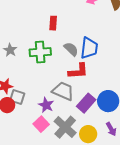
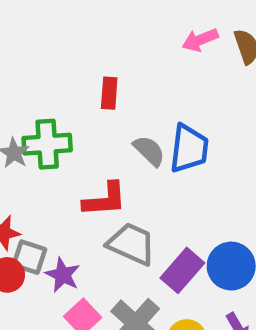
green cross: (40, 52) -> (47, 144), moved
red L-shape: (78, 71) -> (105, 200), moved
purple star: (46, 105) -> (63, 275), moved

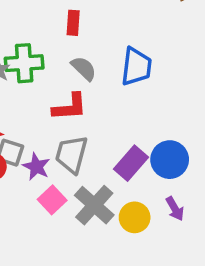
gray semicircle: (149, 151) -> (84, 68), moved
gray trapezoid: (131, 244) -> (71, 154), moved, turned -99

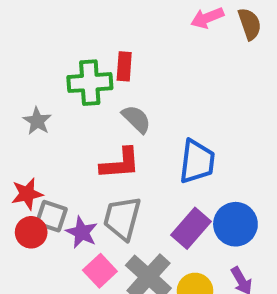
green cross: (24, 63) -> (90, 83), moved
blue trapezoid: (136, 67) -> (197, 161), moved

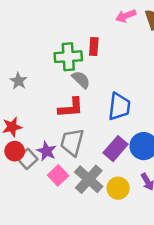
red rectangle: (124, 66) -> (94, 46), moved
green cross: (90, 83) -> (68, 57), moved
gray square: (51, 216) -> (27, 159), moved, turned 30

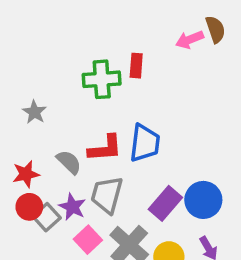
pink arrow: (126, 16) -> (190, 40), moved
gray semicircle: (81, 80) -> (69, 162), moved
blue trapezoid: (119, 106) -> (145, 143), moved

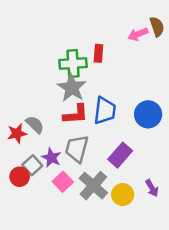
gray star: (34, 112) -> (72, 88), moved, size x1.6
gray semicircle: (69, 162) -> (35, 125), moved
blue circle: (203, 200) -> (148, 114), moved
red circle: (29, 207) -> (20, 177), moved

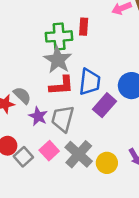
purple rectangle: (120, 155) -> (104, 105), moved
purple star: (51, 158) -> (38, 116), moved
gray square: (32, 165) -> (23, 157), moved

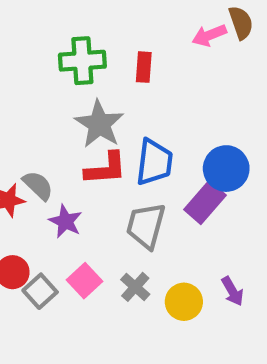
green cross: (59, 36) -> (82, 61), moved
purple rectangle: (104, 105) -> (205, 202), moved
gray trapezoid: (63, 119) -> (146, 226), moved
gray cross: (79, 154) -> (135, 287), size x0.6

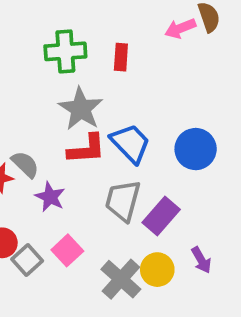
blue trapezoid: (154, 162) -> (130, 143), turned -51
purple rectangle: (205, 202) -> (161, 216), moved
gray cross: (135, 287) -> (121, 279), moved, size x1.5

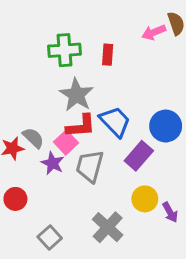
gray trapezoid: (123, 201) -> (90, 166), moved
purple rectangle: (161, 216) -> (139, 156), moved
pink square: (67, 250) -> (66, 142), moved
gray square: (27, 260) -> (50, 238), moved
yellow circle: (157, 270) -> (145, 199), moved

